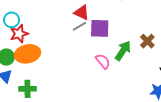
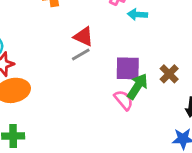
purple square: (100, 28) -> (128, 68), moved
pink semicircle: (103, 61) -> (124, 100), moved

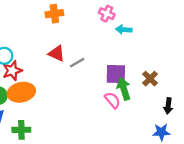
red triangle: (84, 37) -> (57, 54), moved
green arrow: (137, 86) -> (124, 89), turned -50

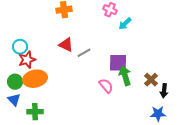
cyan arrow: (124, 30) -> (125, 24), turned -48
brown cross: (150, 79) -> (151, 80), moved
pink semicircle: (112, 100) -> (106, 86), moved

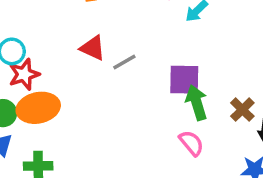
pink semicircle: (106, 86) -> (191, 143), moved

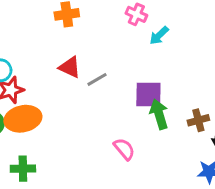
brown cross: (242, 110) -> (198, 120), turned 30
pink semicircle: (191, 143) -> (124, 149), moved

